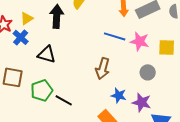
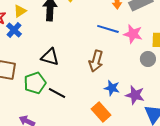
black triangle: (47, 54) -> (50, 57), moved
gray circle: (148, 72) -> (148, 59), moved

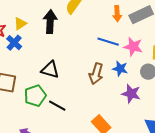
blue star: (112, 88) -> (120, 69), moved
purple star: (135, 95) -> (131, 94), moved

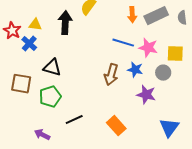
yellow triangle: (20, 24) -> (35, 25), turned 40
black triangle: (50, 70) -> (52, 68), moved
black line: (57, 106) -> (74, 120), moved, turned -54

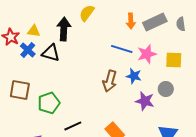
pink star: (148, 48) -> (147, 54), turned -30
black triangle: (52, 68) -> (51, 53), moved
gray circle: (163, 73) -> (166, 89), moved

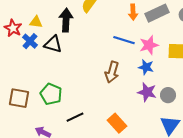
blue star: (134, 76) -> (146, 67), moved
gray circle: (166, 89) -> (168, 95), moved
brown square: (20, 90) -> (19, 98), moved
green pentagon: (49, 103) -> (51, 94), turned -30

